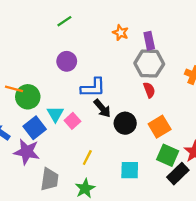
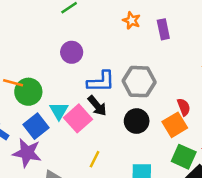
gray hexagon: (149, 64) -> (139, 82), moved
red semicircle: (149, 90) -> (184, 107), moved
black arrow: (102, 108) -> (97, 106), moved
pink square: (72, 121) -> (78, 118), size x1.5

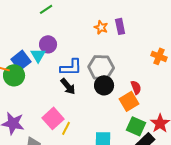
orange star: (131, 20) -> (101, 27), moved
cyan triangle: (59, 111) -> (38, 55), moved
pink square: (78, 118) -> (53, 118), moved
black circle: (137, 121) -> (104, 85), moved
blue square: (36, 126) -> (21, 60), moved

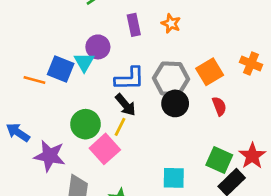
purple rectangle: (120, 26) -> (134, 25), moved
blue square: (21, 60) -> (61, 69), turned -30
green circle: (14, 75) -> (85, 124), moved
orange square: (129, 101) -> (210, 72), moved
yellow line: (66, 128) -> (120, 127), moved

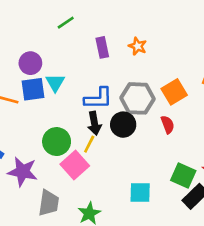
purple circle: (98, 47) -> (30, 63), moved
blue square: (61, 69) -> (33, 89), turned -30
black circle: (175, 103) -> (123, 125), moved
black arrow: (125, 105) -> (94, 123), turned 30
red semicircle: (219, 106) -> (168, 125), moved

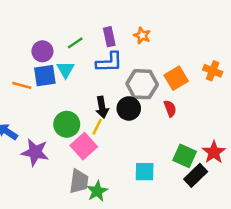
green line: (66, 23) -> (75, 43), moved
blue L-shape: (98, 98) -> (109, 62), moved
gray trapezoid: (49, 203) -> (79, 181), moved

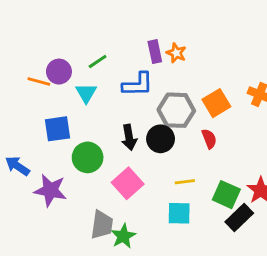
purple rectangle: (109, 37) -> (155, 52), moved
blue square: (45, 76) -> (58, 129), moved
orange line: (22, 85) -> (39, 82), moved
yellow line: (97, 127) -> (185, 182), moved, turned 56
pink square: (84, 146) -> (128, 183), moved

